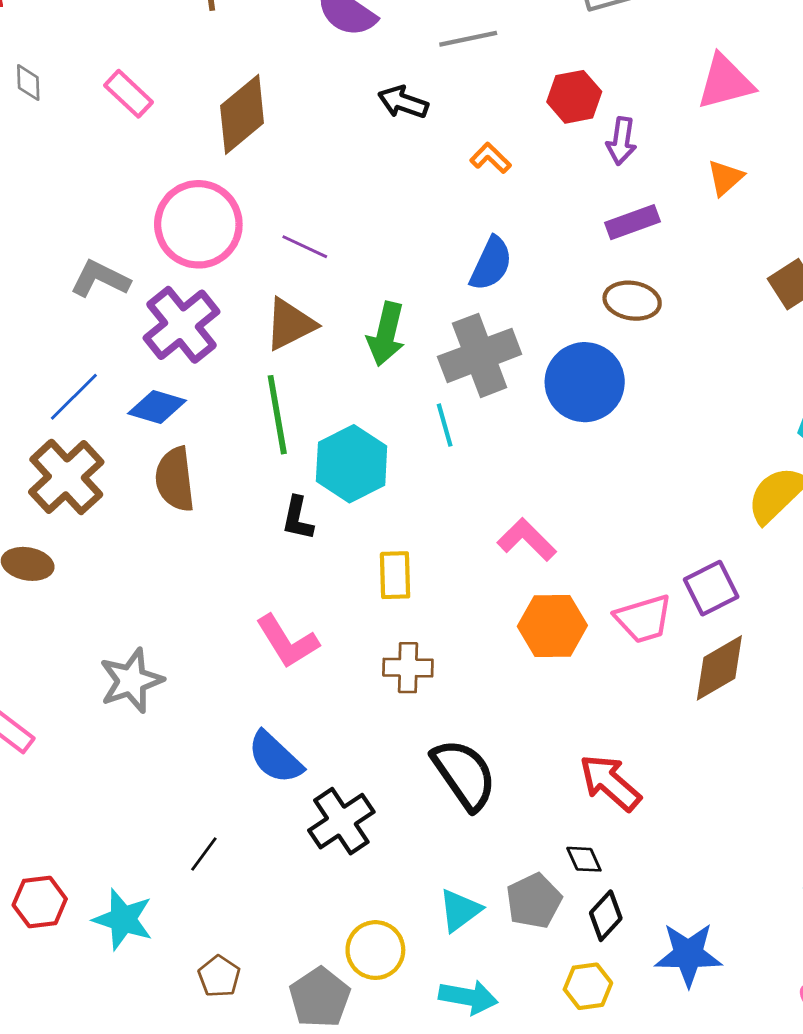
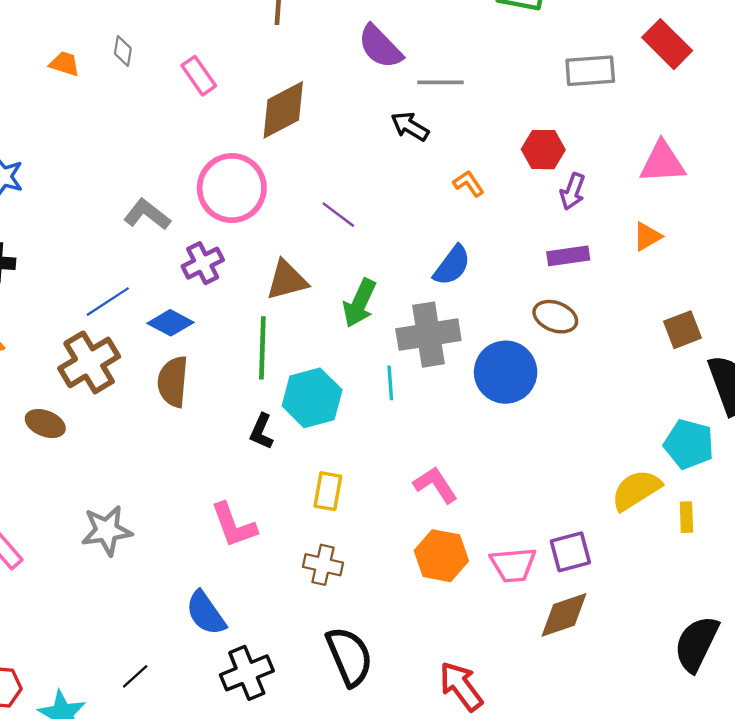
gray line: (468, 39) -> (440, 82), moved
purple line: (305, 247) -> (338, 215), moved
purple cross: (182, 325) -> (203, 263), size x0.7

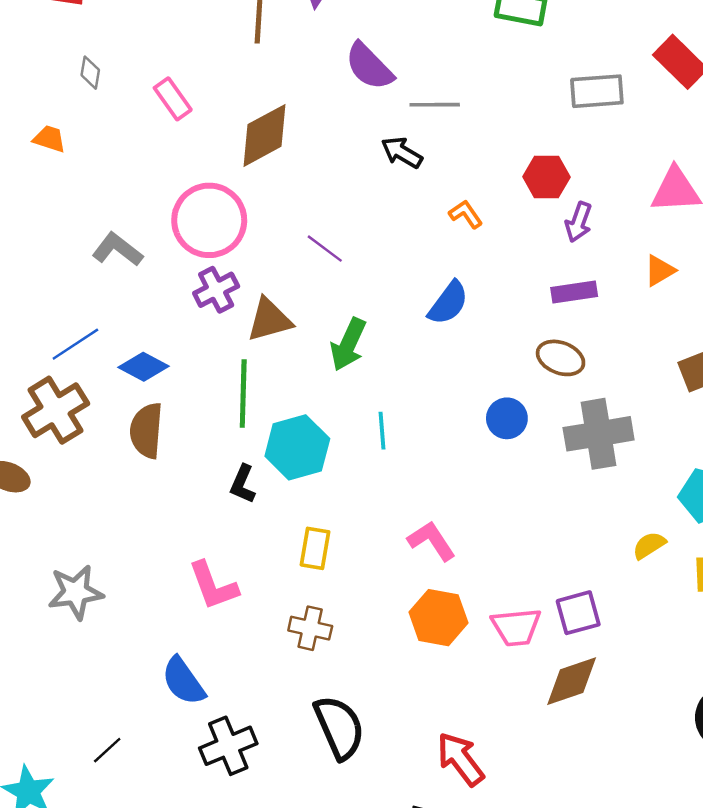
orange trapezoid: (64, 64) -> (49, 139), moved
purple cross: (203, 263) -> (216, 290), moved
gray cross: (428, 335) -> (599, 434), moved
blue circle: (506, 372) -> (507, 418), size x0.6
yellow semicircle: (636, 490) -> (649, 545), size x0.6

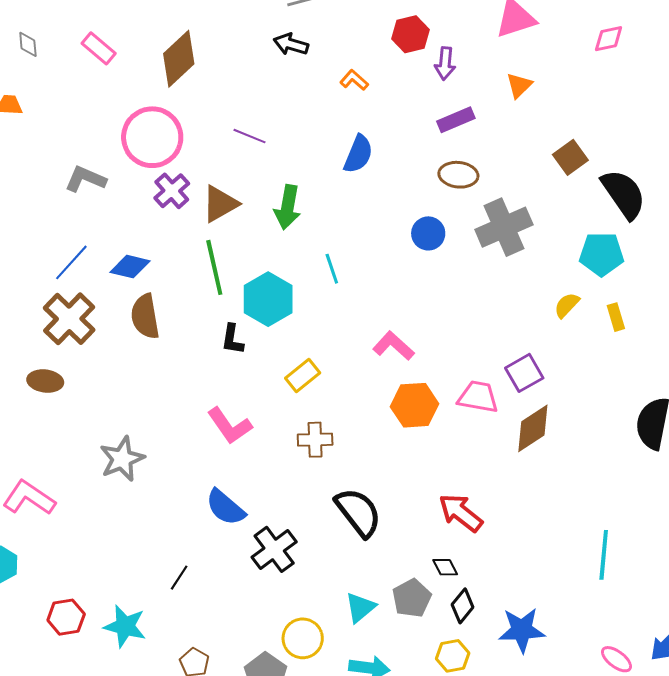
yellow rectangle: (315, 548) -> (303, 375), turned 56
pink trapezoid: (516, 627) -> (478, 397), turned -150

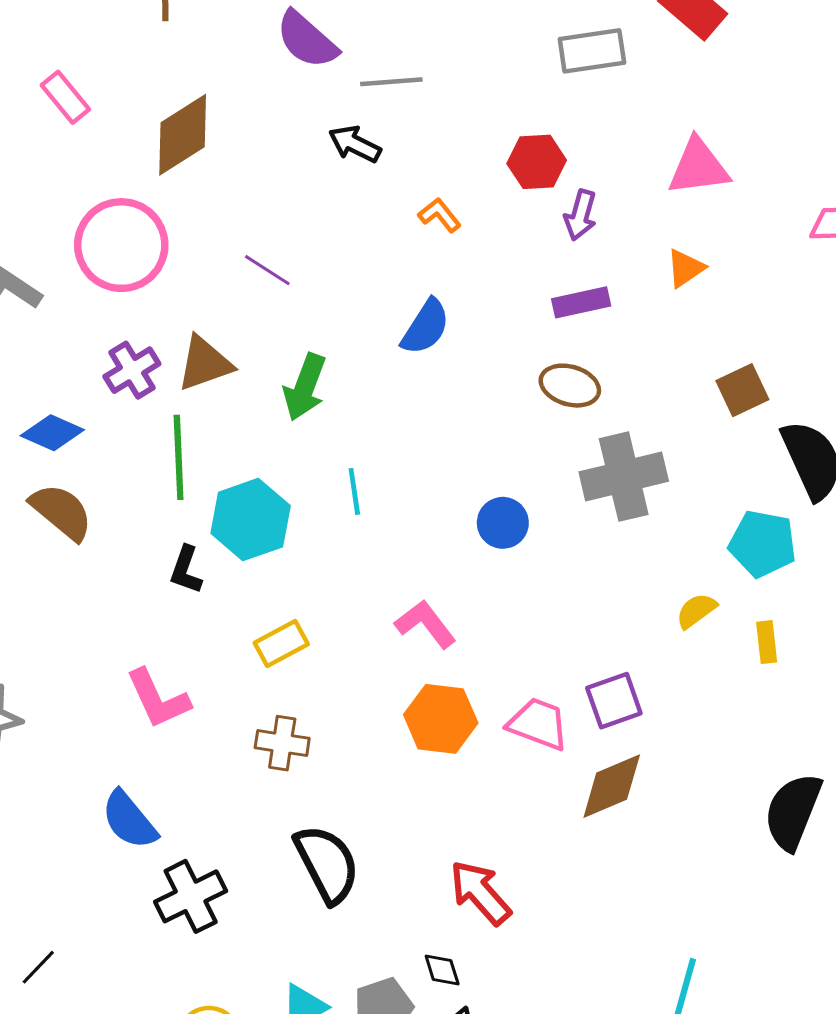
purple cross: (172, 191) -> (132, 370), moved
blue circle: (428, 233) -> (503, 523), moved
brown semicircle: (145, 316) -> (61, 512), turned 129
black line: (179, 578) -> (38, 967), moved

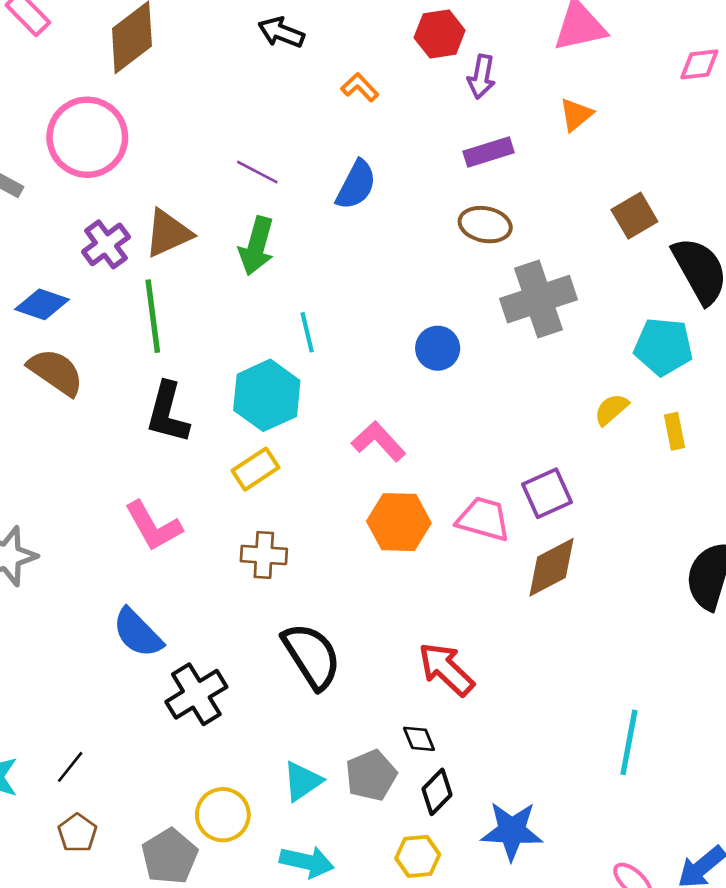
purple line: (267, 270) -> (257, 172), moved
cyan hexagon: (251, 520) -> (267, 395), moved
black L-shape: (186, 570) -> (168, 413), size x1.5

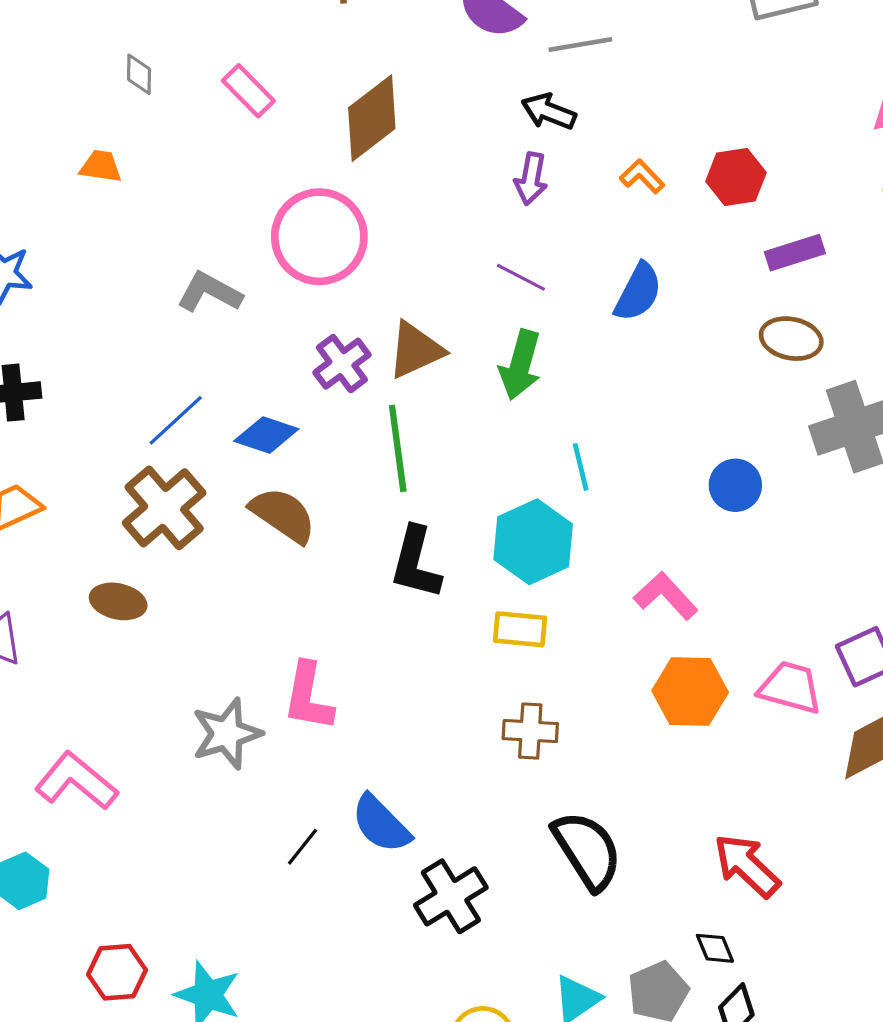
red hexagon: (440, 34) -> (736, 177), moved
purple arrow: (481, 77) -> (531, 179), moved
yellow rectangle: (255, 469) -> (520, 629), turned 39
pink L-shape: (153, 526) -> (308, 697), moved, turned 40
black line: (70, 767) -> (303, 847), moved

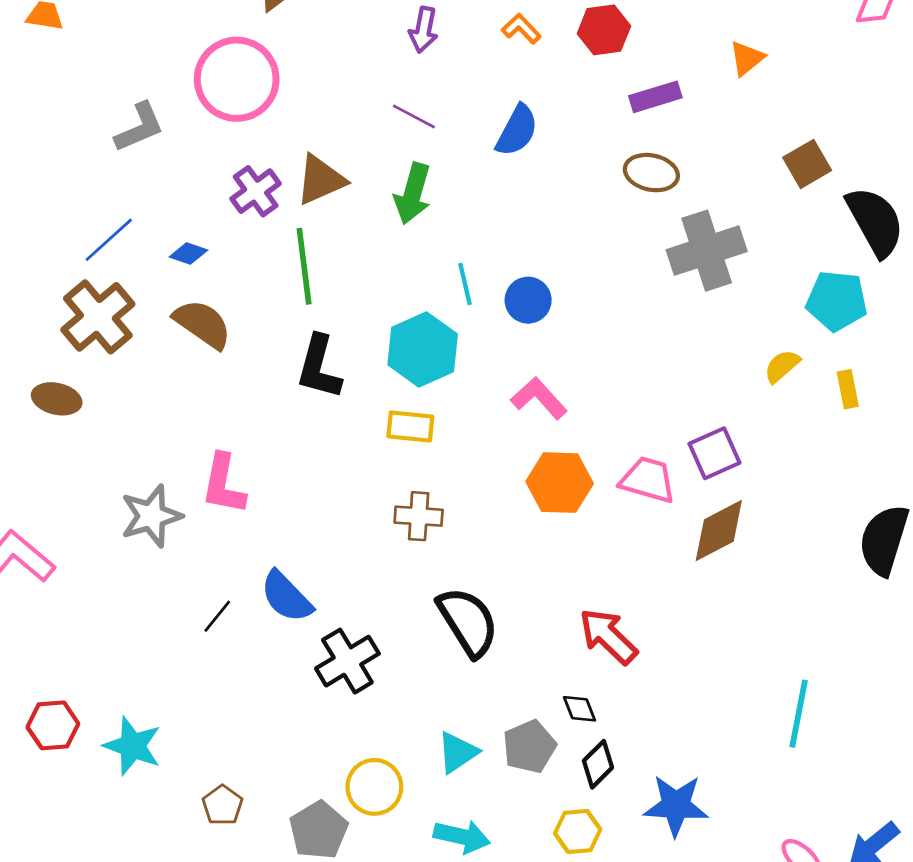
gray L-shape: (209, 292) -> (139, 127), turned 128
blue diamond: (266, 435) -> (188, 253), size x0.7
blue circle: (735, 485) -> (528, 300), moved

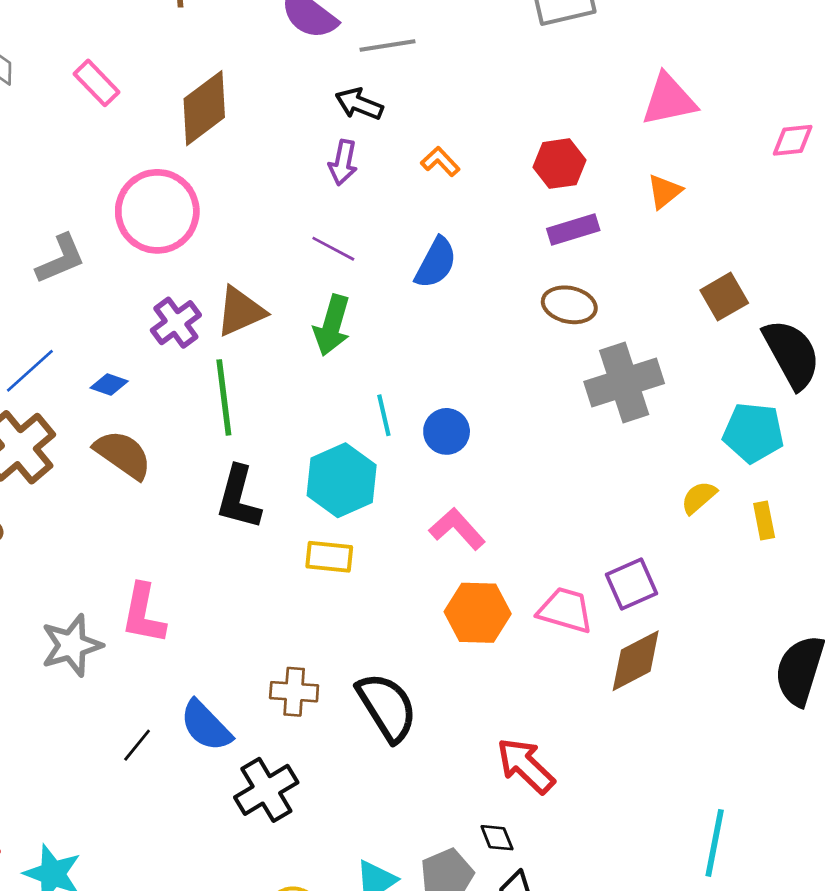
red hexagon: (604, 30) -> (559, 164), moved
brown cross: (419, 516) -> (294, 692), moved
black semicircle: (468, 622) -> (387, 707), moved

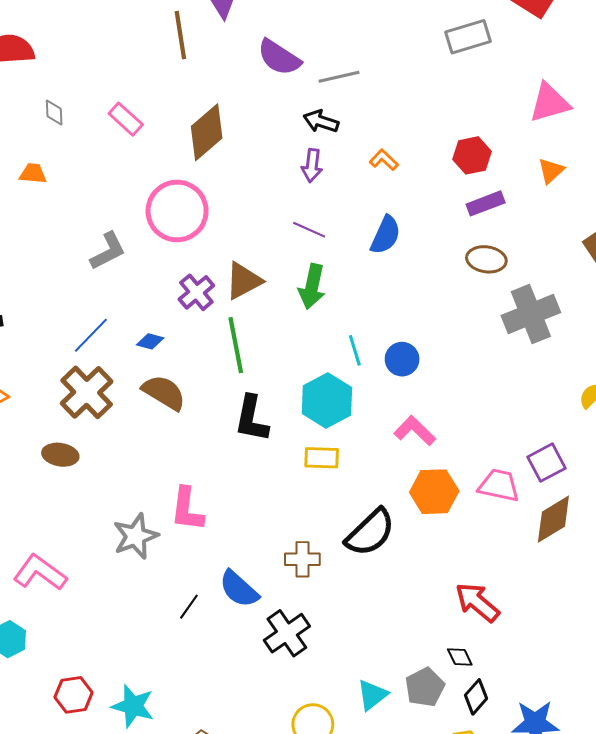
black semicircle: (387, 707) -> (370, 532), moved, turned 82

